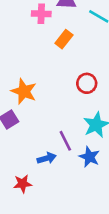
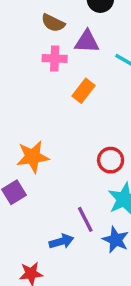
red circle: (87, 83) -> (111, 160), moved
orange star: (24, 91) -> (33, 157), turned -30

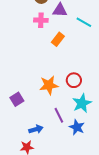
orange star: (33, 157) -> (49, 85), moved
blue arrow: (61, 241) -> (36, 129), moved

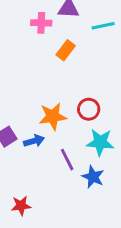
cyan line: (84, 22) -> (103, 26), turned -42
cyan star: (82, 103) -> (100, 142), turned 30
blue arrow: (36, 129) -> (34, 141), moved

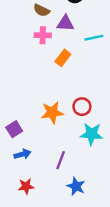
blue arrow: (34, 141) -> (23, 154), moved
purple line: (67, 160) -> (61, 160), moved, turned 48
blue star: (93, 177) -> (76, 186), moved

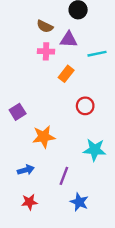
red circle: (82, 107) -> (85, 106), moved
orange star: (52, 113) -> (44, 137), moved
purple square: (14, 129) -> (18, 112), moved

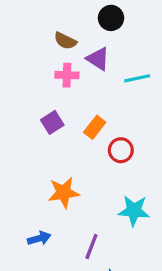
purple triangle: (69, 39) -> (98, 59), turned 30
orange rectangle: (66, 74) -> (95, 127), moved
purple square: (18, 112) -> (52, 122), moved

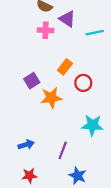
purple square: (52, 122) -> (32, 81), moved
orange star: (64, 193) -> (51, 98), moved

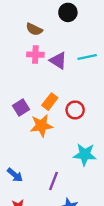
purple triangle: (67, 19) -> (58, 61), moved
orange rectangle: (65, 67) -> (50, 102), moved
blue arrow: (26, 145) -> (15, 175), turned 56

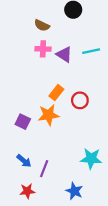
purple square: (21, 108) -> (23, 122), moved, turned -32
cyan star: (85, 155) -> (91, 159), moved
purple line: (53, 181) -> (44, 169), moved

